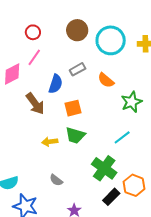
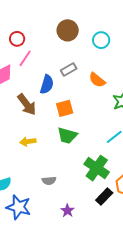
red circle: (33, 32) -> (17, 39), moved
cyan circle: (111, 40) -> (101, 40), size x0.6
yellow arrow: (50, 142) -> (28, 142), moved
gray semicircle: (56, 180) -> (49, 181), turned -40

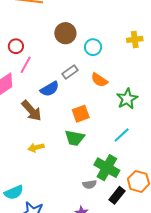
cyan circle: (101, 40) -> (93, 47), moved
blue semicircle: (47, 84) -> (50, 89), turned 48
orange square: (65, 108) -> (81, 114), moved
gray semicircle: (49, 181) -> (90, 184), moved

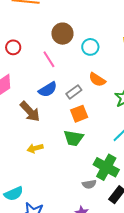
pink line: (26, 65) -> (49, 59), moved, turned -60
gray rectangle: (70, 72) -> (74, 92), moved

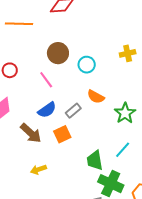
orange square: (79, 114) -> (62, 134), moved
green trapezoid: (74, 138) -> (95, 160), moved, turned 75

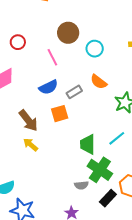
brown arrow: (31, 133) -> (28, 121), moved
yellow arrow: (38, 169) -> (31, 145), turned 49

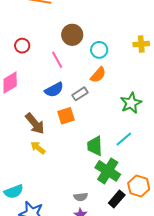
orange semicircle: (99, 82) -> (98, 75), moved, turned -84
gray semicircle: (81, 185) -> (81, 197), moved

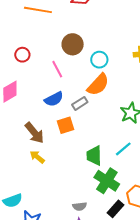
orange semicircle: (98, 75) -> (98, 85), size x1.4

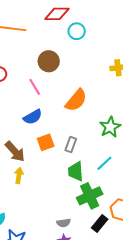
cyan circle: (99, 60) -> (77, 31), moved
gray rectangle: (80, 103) -> (71, 145), moved, turned -35
yellow arrow: (37, 157) -> (19, 175), turned 63
green cross: (107, 181) -> (90, 196), turned 35

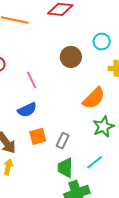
cyan circle: (77, 31) -> (102, 41), moved
brown circle: (49, 61) -> (71, 57), moved
orange semicircle: (76, 100) -> (94, 98), moved

